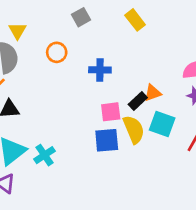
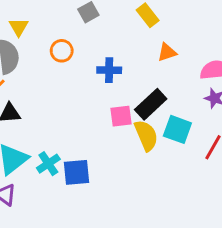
orange triangle: (153, 93) -> (167, 52), moved
black rectangle: (138, 101) -> (151, 104), size x1.5
blue square: (107, 140) -> (76, 172), moved

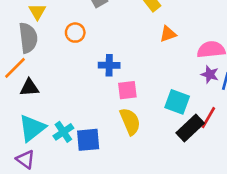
blue cross: (109, 70) -> (109, 65), moved
black rectangle: (151, 104) -> (190, 128), moved
yellow semicircle: (146, 135) -> (130, 121), moved

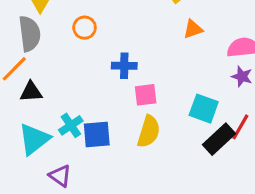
yellow semicircle: (130, 121) -> (149, 131), turned 40
cyan cross: (63, 132) -> (71, 125), moved
blue square: (88, 140) -> (97, 135), moved
purple triangle: (25, 159) -> (60, 176), moved

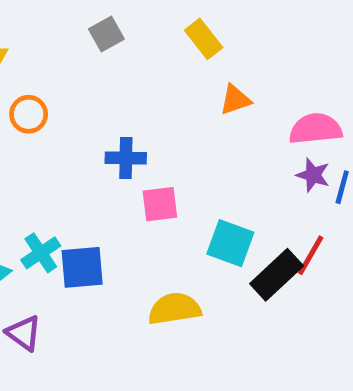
orange circle: (85, 28) -> (29, 114), moved
cyan square: (204, 109) -> (230, 243), moved
yellow semicircle: (149, 131) -> (174, 309), moved, turned -116

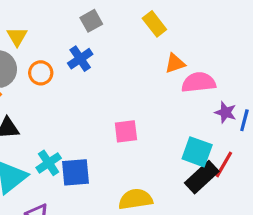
pink semicircle: (315, 129) -> (199, 82), moved
blue cross: (126, 158) -> (80, 59), moved, turned -35
cyan square: (230, 243) -> (197, 152), moved

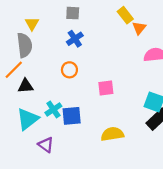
gray square: (91, 21) -> (73, 13), moved, turned 32
orange triangle: (175, 63) -> (139, 28), moved, turned -32
orange circle: (41, 73) -> (69, 70), moved

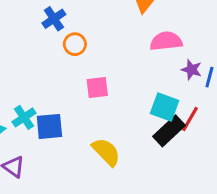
orange circle: (69, 70) -> (75, 44), moved
yellow semicircle: (112, 134) -> (106, 152), turned 55

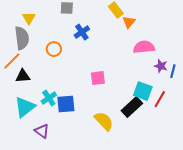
blue cross: (54, 19) -> (82, 32), moved
orange circle: (75, 44) -> (54, 49), moved
black rectangle: (169, 131) -> (132, 107), moved

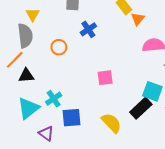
blue square: (66, 104) -> (71, 118), moved

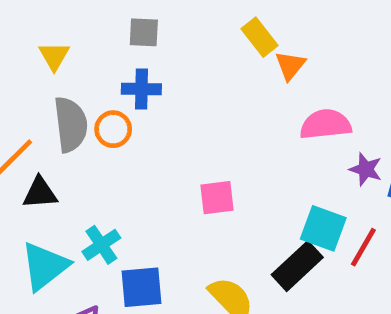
blue cross: (88, 29) -> (141, 89), moved, turned 35
gray semicircle: (25, 36) -> (71, 124), moved

